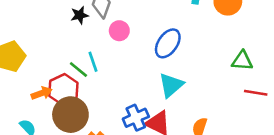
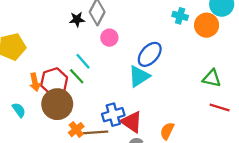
cyan line: (93, 62) -> (83, 61), turned -30
green line: (78, 70) -> (77, 76), moved
cyan triangle: (171, 85) -> (139, 76), moved
orange arrow: (42, 93) -> (35, 82), turned 90

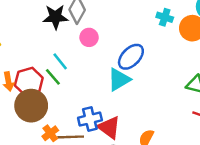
black star: (77, 19) -> (55, 17), size x1.5

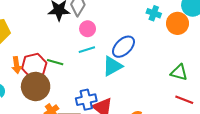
cyan line: (60, 61) -> (87, 50), moved, turned -70
green line: (53, 77) -> (55, 62), turned -35

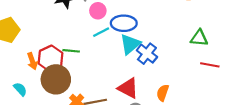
blue ellipse: (123, 47) -> (124, 23), moved, turned 55
blue cross: (86, 100) -> (147, 54), moved, turned -30

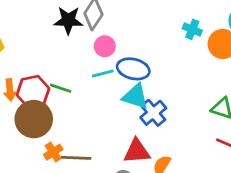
cyan triangle: (130, 44) -> (135, 96), turned 45
red triangle: (128, 88) -> (137, 151), moved, turned -45

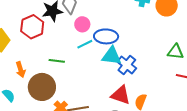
red hexagon: (33, 92) -> (32, 27), moved
red triangle: (137, 151) -> (121, 95), turned 35

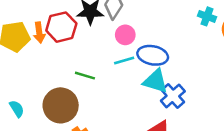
orange arrow: (21, 70) -> (39, 33), moved

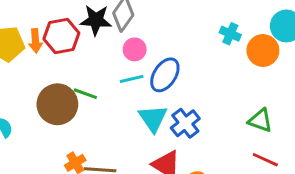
blue ellipse: (153, 55) -> (165, 75), turned -72
cyan triangle: (155, 81) -> (153, 118), moved, turned 36
brown circle: (61, 105) -> (57, 104), moved

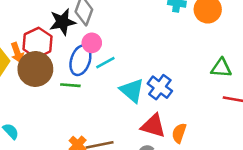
pink circle: (135, 49) -> (92, 43), moved
blue ellipse: (165, 75) -> (80, 60), moved
brown circle: (57, 104) -> (35, 69), moved

